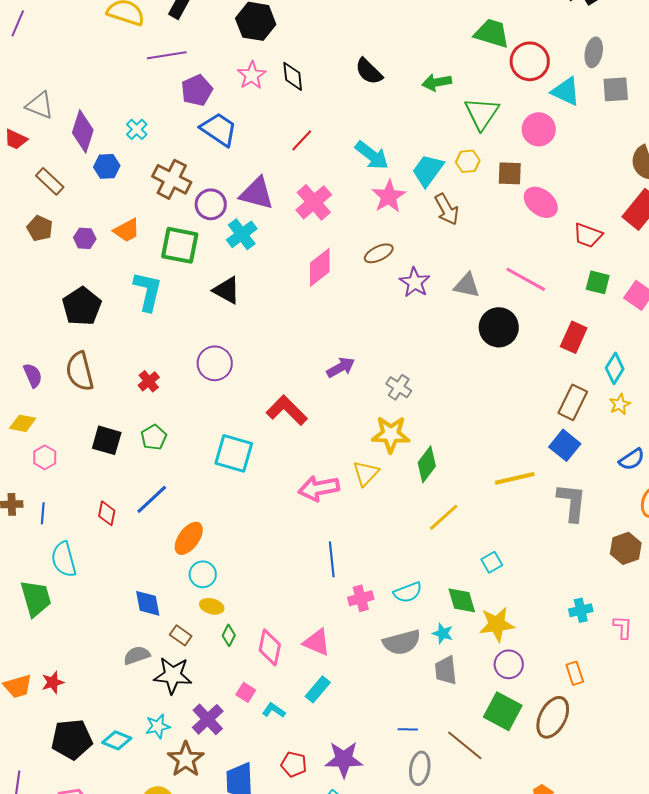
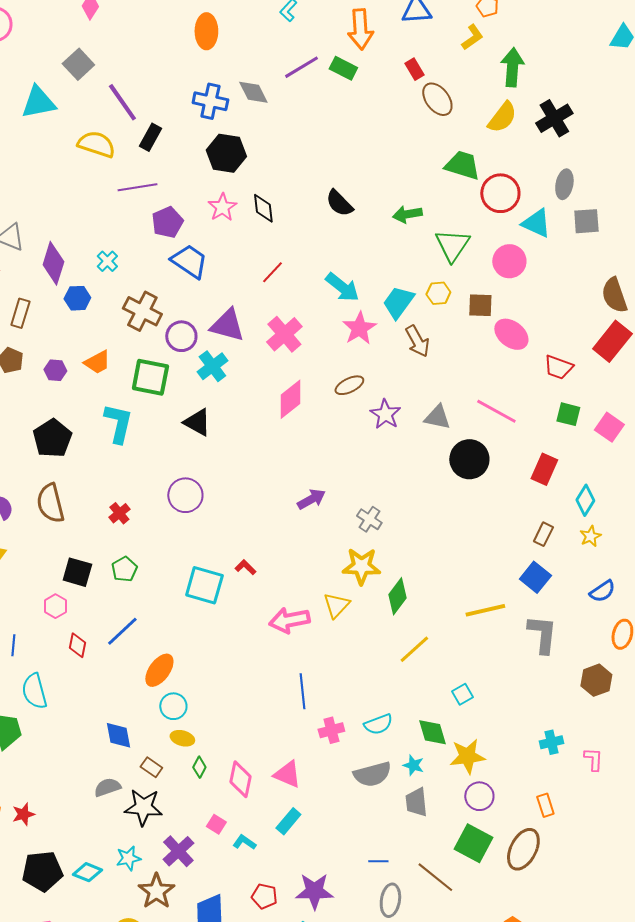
brown rectangle: (50, 181) -> (20, 313), turned 64
brown rectangle: (573, 402) -> (543, 534), size x0.7
red L-shape: (287, 410) -> (245, 567), moved, size x0.5
pink hexagon: (45, 457) -> (55, 606), moved

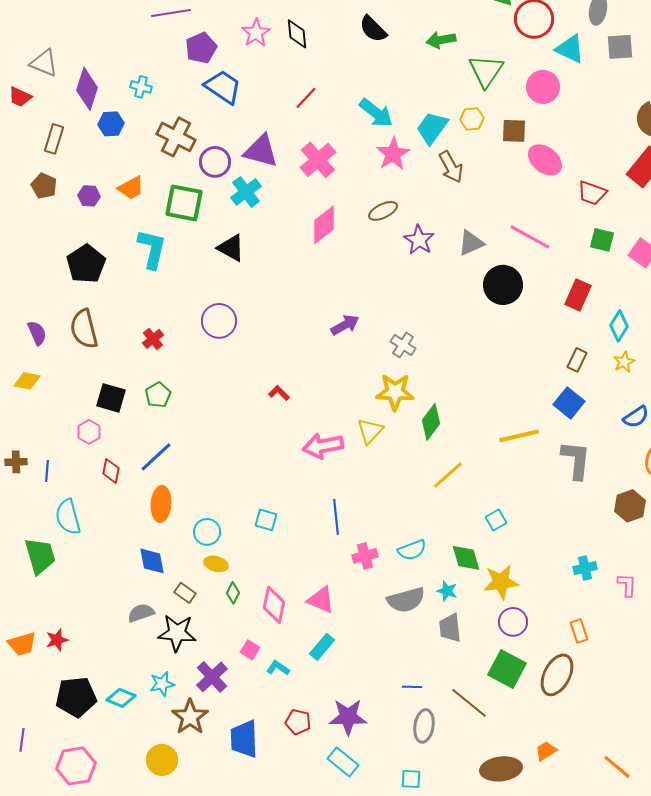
cyan cross: (107, 261) -> (141, 87), turned -30
gray triangle: (437, 417) -> (471, 243), turned -36
cyan square: (204, 585) -> (266, 520), moved, size x0.6
orange ellipse: (159, 670) -> (161, 504), moved, turned -32

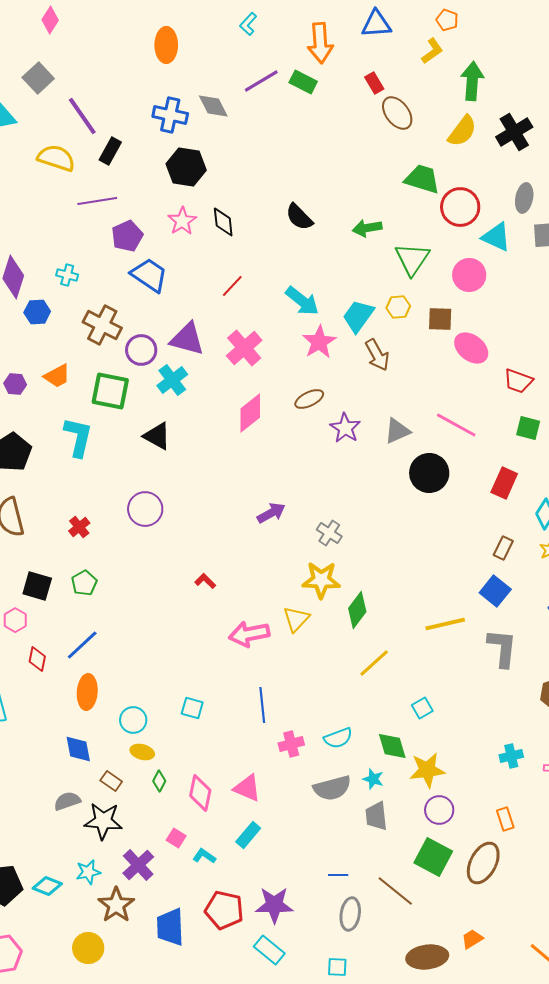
red pentagon: (298, 722) -> (224, 910), size x1.5

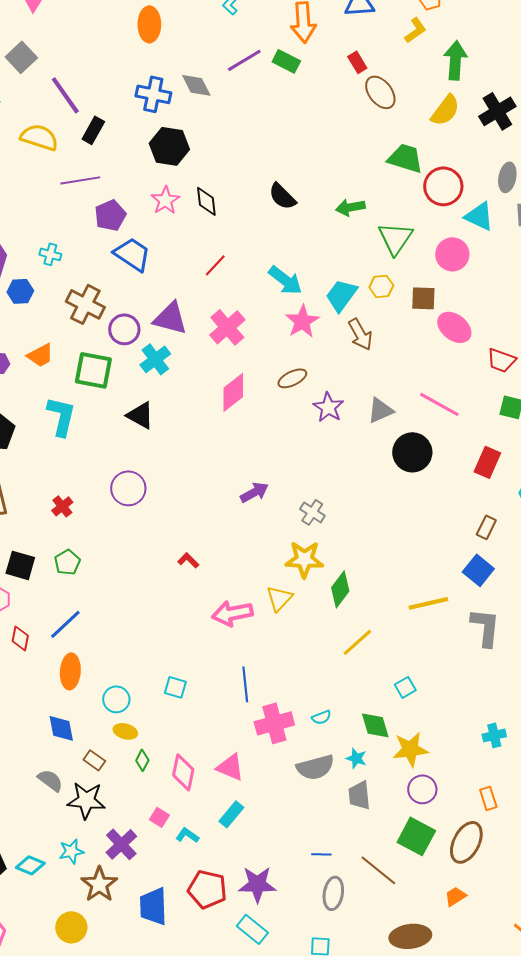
cyan semicircle: (338, 738) -> (321, 717), size x0.7
pink cross: (291, 744) -> (274, 723), size x1.5
gray semicircle: (67, 801) -> (50, 780), turned 56
orange trapezoid: (472, 939) -> (455, 896), moved

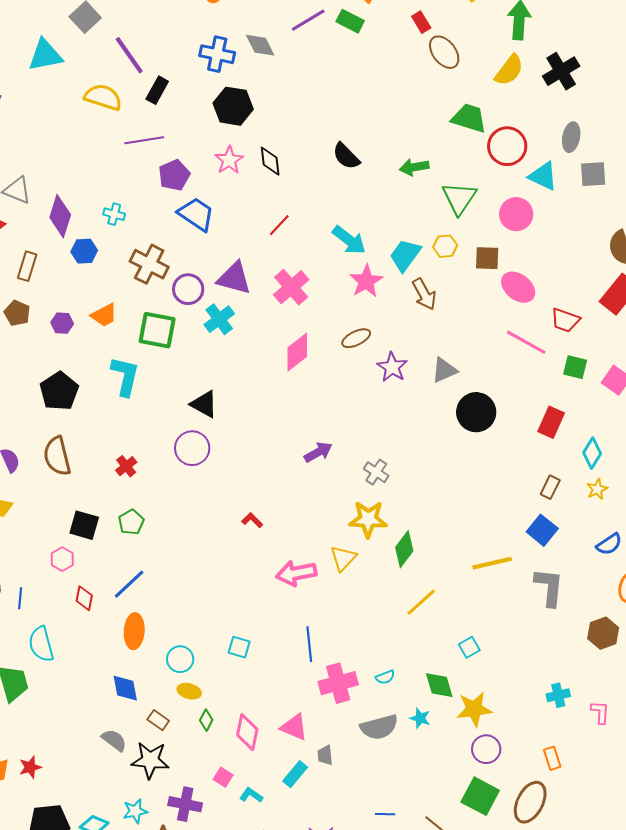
pink line: (439, 404) -> (526, 342), moved
black triangle: (140, 415) -> (204, 404), moved
gray trapezoid: (359, 795) -> (325, 755), moved, size x0.7
purple cross: (121, 844) -> (185, 804), turned -36

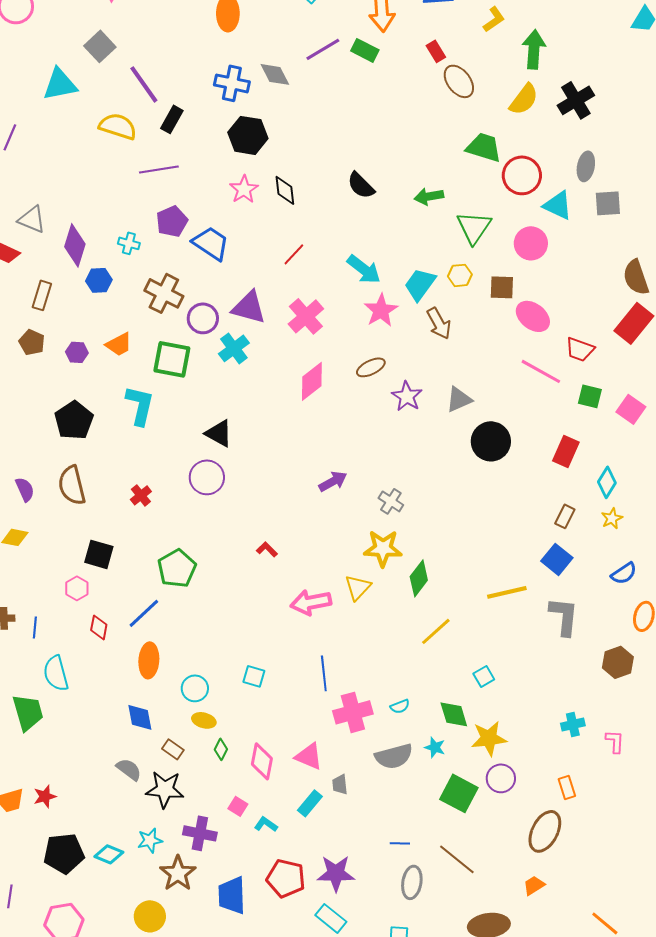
purple pentagon: (174, 175) -> (172, 221), moved
green pentagon: (131, 522) -> (177, 568), moved, size x1.5
green square: (480, 796) -> (459, 793), moved

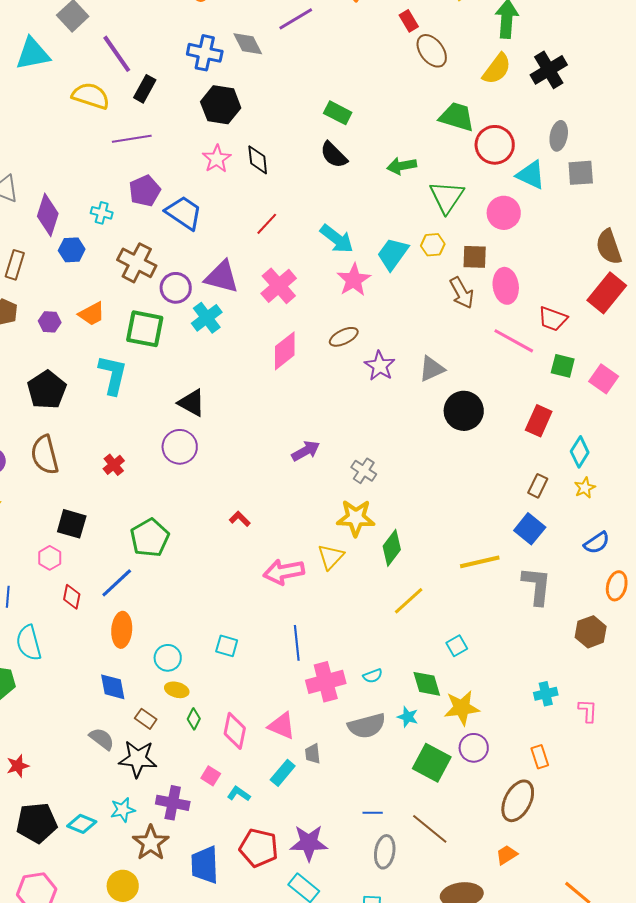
green rectangle: (365, 50) -> (338, 113), moved
pink ellipse: (533, 316) -> (506, 286), turned 44
brown arrow: (439, 323) -> (462, 293), moved

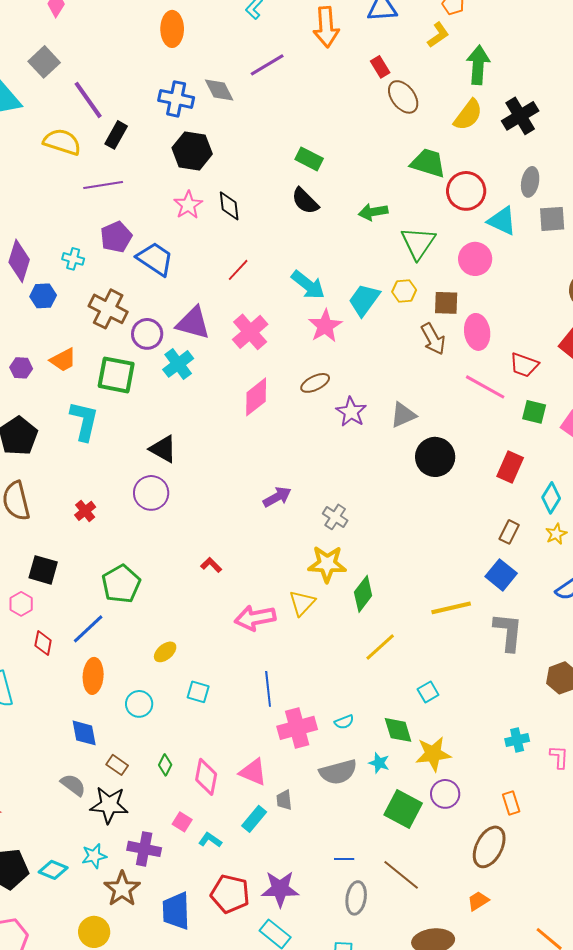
yellow ellipse: (177, 690) -> (165, 652), moved, turned -55

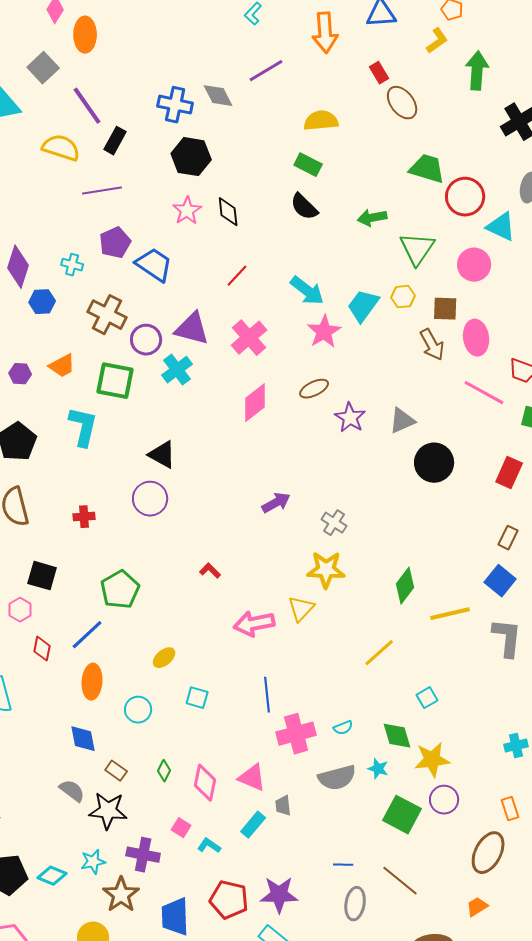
orange ellipse: (172, 29) -> (85, 35), moved
yellow semicircle: (468, 115) -> (321, 121), moved, turned -132
red cross: (85, 511) -> (84, 517), turned 35
green diamond: (363, 594) -> (405, 586), moved

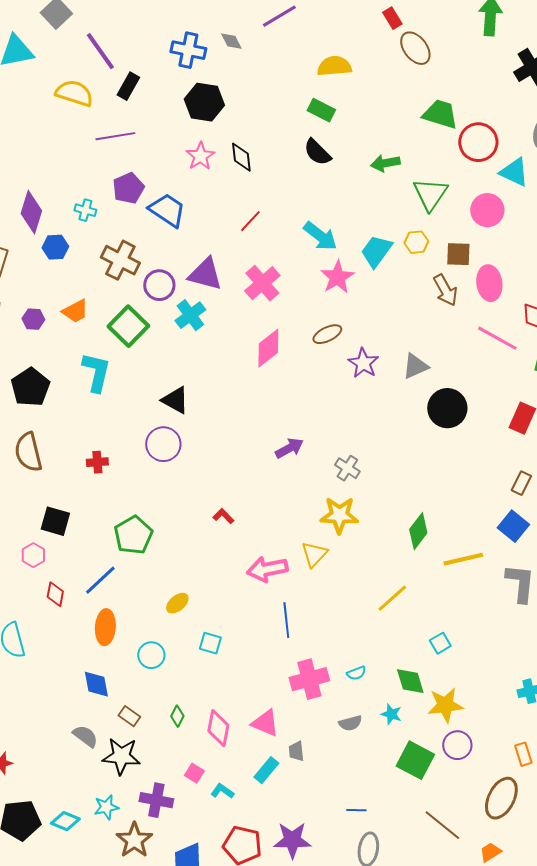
gray diamond: (218, 96) -> (231, 41), size x0.7
green square: (115, 381) -> (128, 326), turned 33
blue line: (267, 695) -> (286, 620), moved
gray semicircle: (337, 778) -> (350, 723), size x0.6
brown line: (400, 881) -> (442, 825), moved

